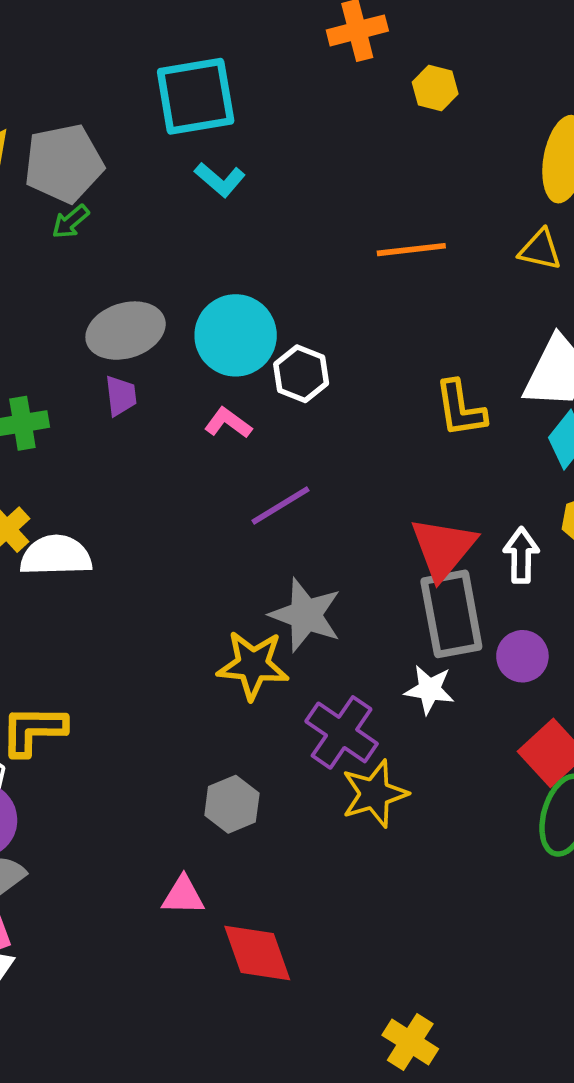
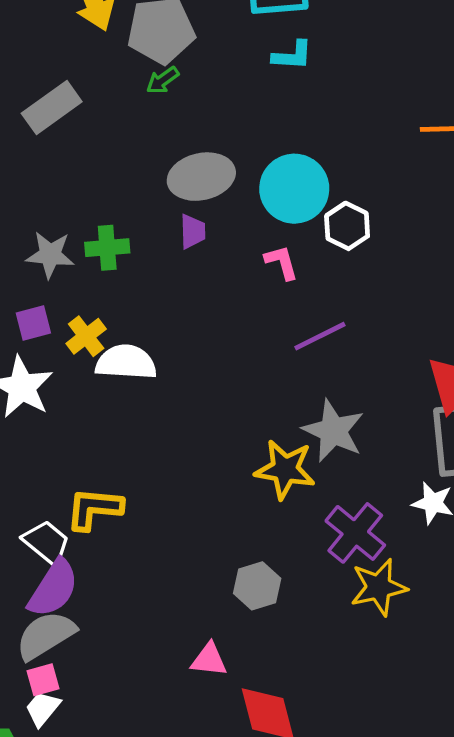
cyan L-shape: (220, 180) -> (292, 55), turned -42
pink L-shape: (228, 423) -> (281, 262), turned 33

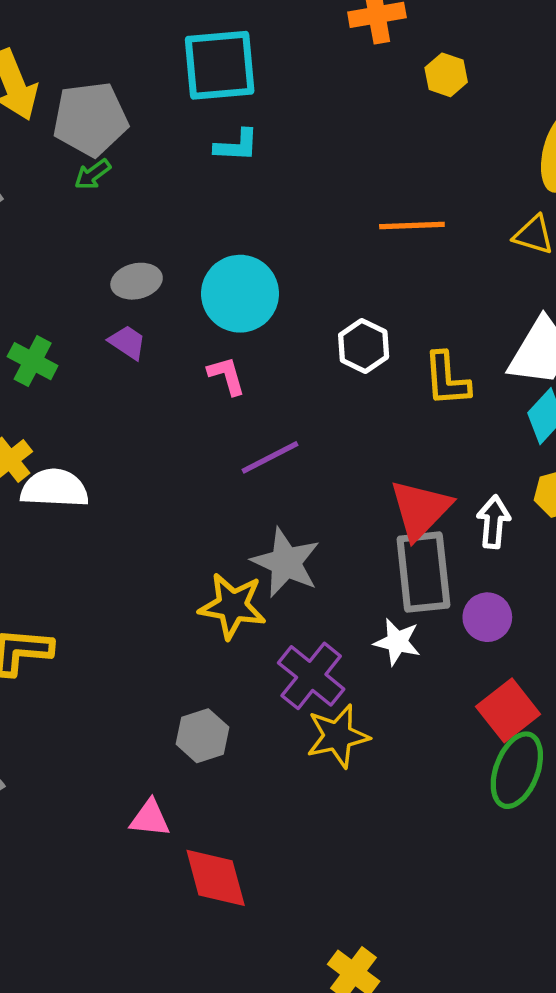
gray ellipse: (201, 177) -> (137, 281), size x0.7
white hexagon: (347, 226) -> (364, 346), moved
purple trapezoid: (193, 232) -> (127, 342), turned -54
green cross: (107, 248) -> (33, 361), turned 33

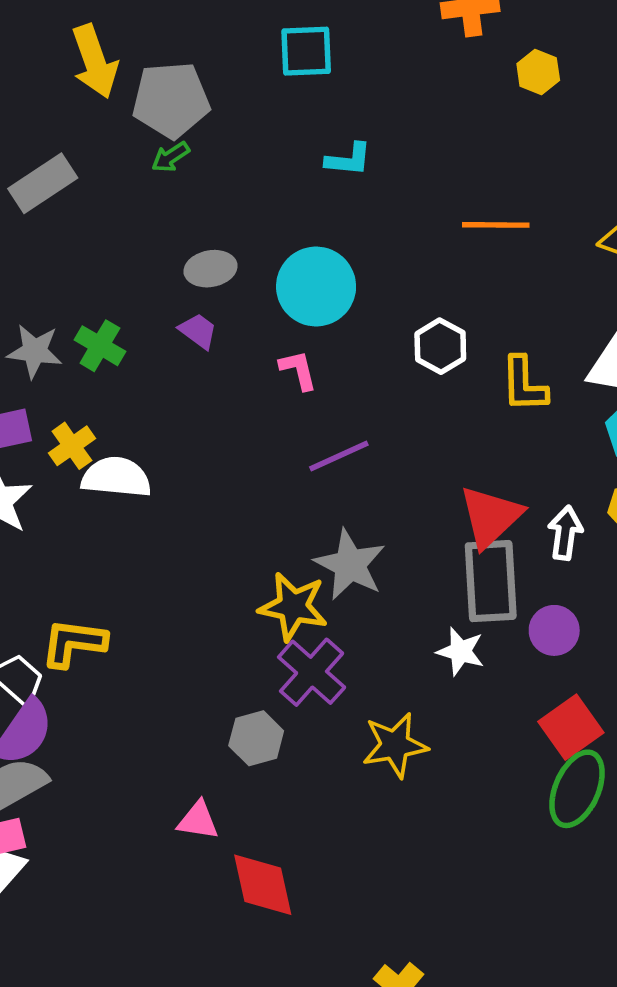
cyan square: (220, 65) -> (306, 51), size x0.7
cyan L-shape: (237, 146) -> (349, 160), moved
purple cross: (311, 676) -> (312, 672), moved

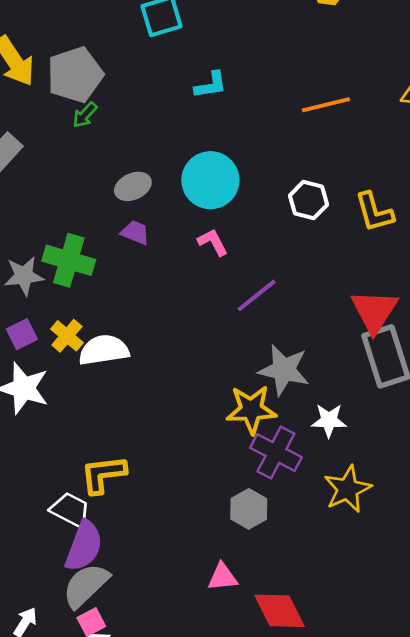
green cross: (100, 346) -> (69, 260), size x1.4
white star: (460, 651) -> (329, 420), moved

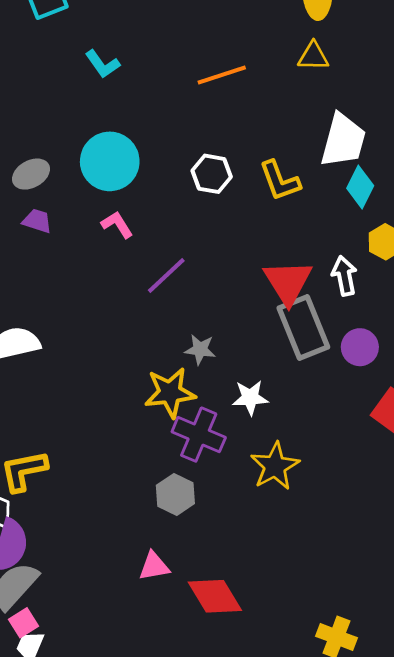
cyan L-shape: (211, 85) -> (102, 64), turned 68
gray star: (284, 370) -> (200, 350), size x0.6

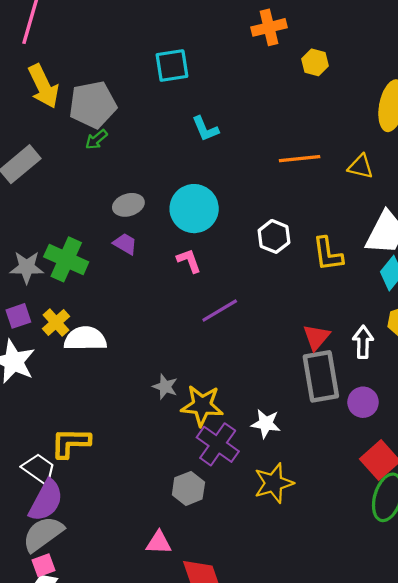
yellow triangle: (313, 56) -> (361, 166), moved
red triangle: (288, 282) -> (316, 337), size x0.7
gray star: (200, 350) -> (165, 387), moved

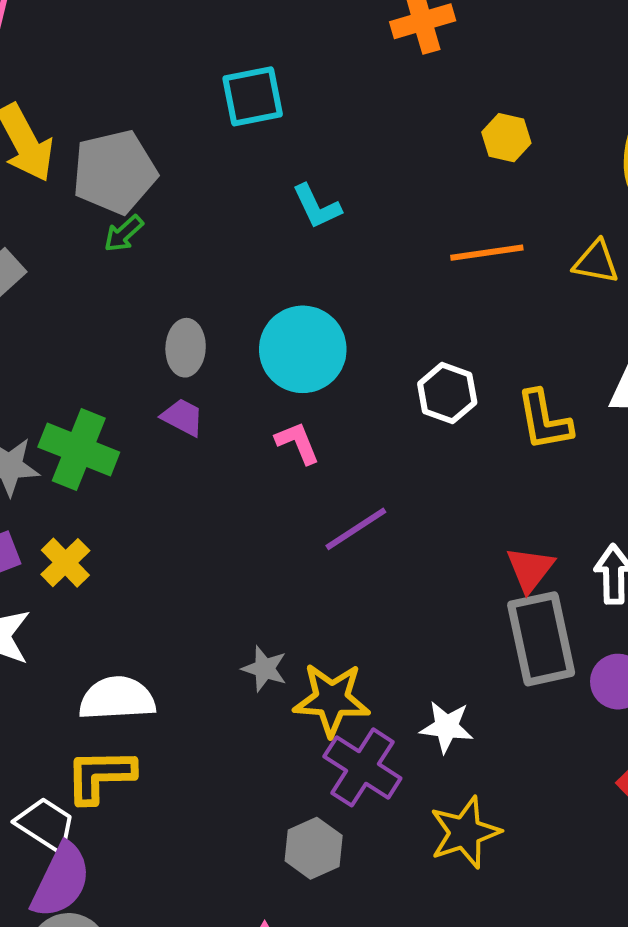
yellow hexagon: (315, 62) -> (506, 138), moved
gray ellipse: (128, 205) -> (186, 348), turned -68
white semicircle: (85, 339) -> (117, 698), moved

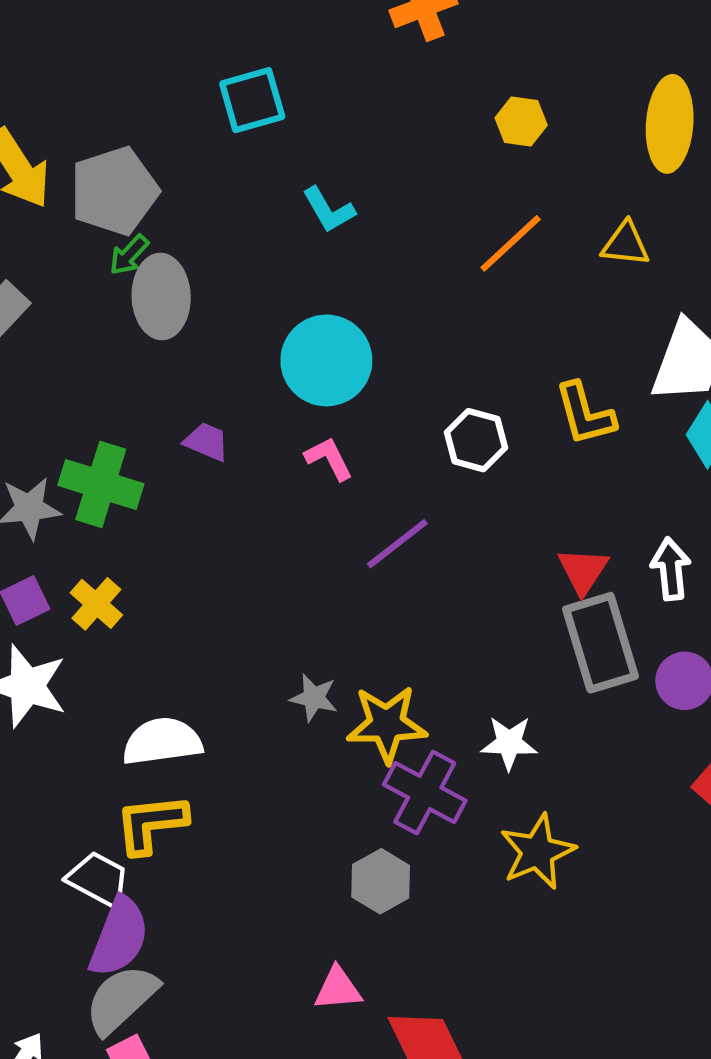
orange line: (487, 253) -> (511, 243), turned -30
gray ellipse: (186, 348) -> (161, 297), moved, size x1.4
white hexagon: (447, 393) -> (476, 440), moved

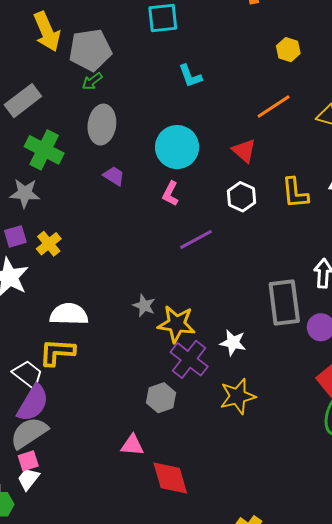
gray ellipse: (161, 297) -> (102, 125), moved
pink L-shape: (329, 458) -> (170, 194), turned -135
green cross: (101, 484) -> (44, 150), moved
red triangle: (583, 571) -> (244, 151), moved, turned -32

